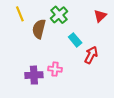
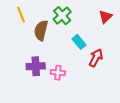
purple cross: (34, 75) -> (36, 66), moved

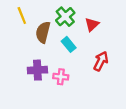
red triangle: (105, 17) -> (92, 24), moved
cyan rectangle: (79, 42) -> (69, 44), moved

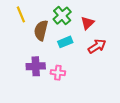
cyan rectangle: (69, 44) -> (65, 42), turned -72
red arrow: (101, 61) -> (97, 46), moved, turned 30

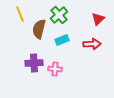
red triangle: (87, 23) -> (98, 19), moved
red arrow: (97, 46) -> (92, 44), turned 30

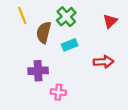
red arrow: (92, 44) -> (103, 62), moved
pink cross: (55, 69) -> (58, 92), moved

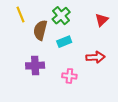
pink cross: (58, 92) -> (69, 76), moved

